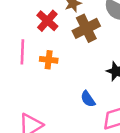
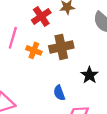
brown cross: (86, 28) -> (61, 47), moved

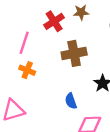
orange cross: (34, 50) -> (27, 70), moved

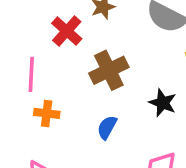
blue semicircle: (71, 101) -> (107, 127), moved, turned 63

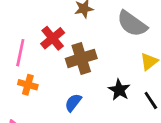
red cross: (67, 31) -> (53, 38), moved

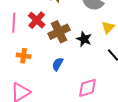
pink line: (20, 53) -> (14, 23), moved
black star: (119, 90) -> (84, 39), moved

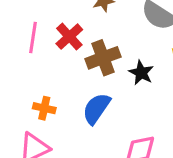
orange cross: (24, 56) -> (44, 108), moved
blue semicircle: (58, 64) -> (96, 108), size x1.5

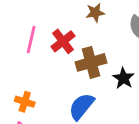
orange cross: (44, 108) -> (25, 102), moved

